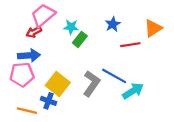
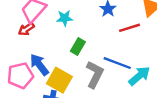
green rectangle: (80, 39) -> (78, 46), moved
blue arrow: (29, 56) -> (39, 65), moved, turned -115

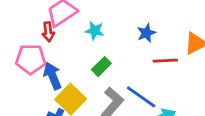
red arrow: (26, 29) -> (48, 32), turned -77
pink pentagon: (20, 75) -> (31, 59), moved

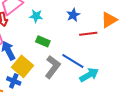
green rectangle: (101, 67) -> (43, 41), turned 72

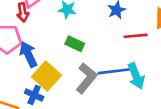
blue line: (73, 61) -> (114, 71), turned -40
cyan arrow: (89, 75) -> (136, 76), moved, turned 96

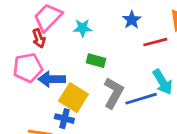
blue arrow: (28, 54) -> (52, 79), turned -55
blue line: (114, 71) -> (141, 99), moved

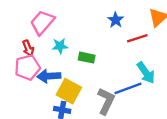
cyan star: (82, 28) -> (60, 46), moved
red arrow: (39, 38) -> (28, 48), moved
gray L-shape: (114, 93) -> (106, 101), moved

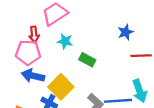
blue arrow: (49, 76) -> (33, 76), moved

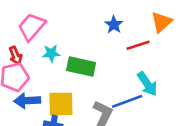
green rectangle: (87, 60) -> (81, 66), size x1.5
yellow square: (61, 87) -> (61, 104), turned -30

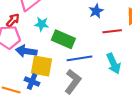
red arrow: (16, 56) -> (13, 20), turned -128
blue arrow: (27, 101) -> (26, 51), moved
blue line: (127, 101) -> (79, 58), moved

